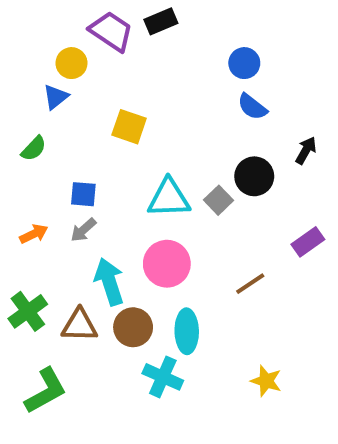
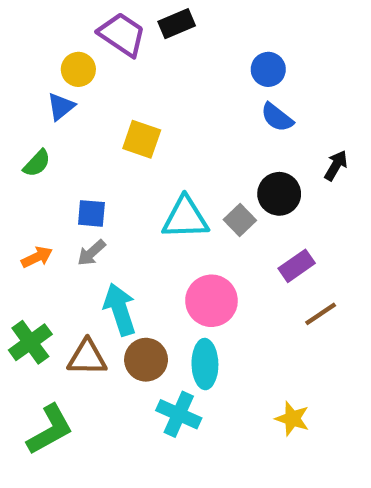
purple rectangle: (308, 242) -> (297, 266), moved
pink circle: (167, 264) -> (211, 301), moved
brown line: (250, 284) -> (321, 314), moved

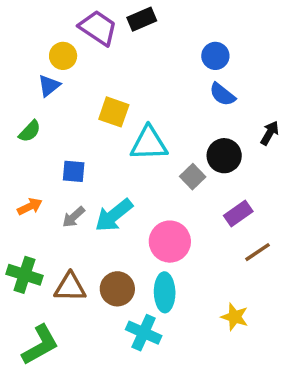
cyan triangle: (185, 218) -> (149, 143), moved
gray arrow: (91, 253) -> (74, 217), moved
cyan arrow: (120, 309) -> (114, 215), moved, turned -111
green cross: (30, 342) -> (24, 275), turned -36
yellow star: (292, 419) -> (235, 317), moved

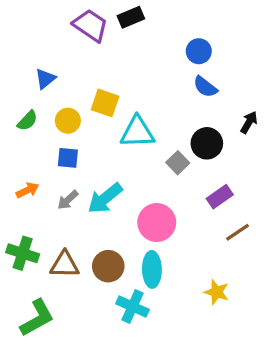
yellow circle: (63, 56) -> (68, 121), moved

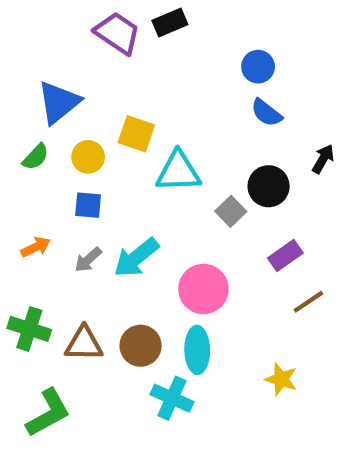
blue triangle: (45, 79) -> (59, 102), size x1.6

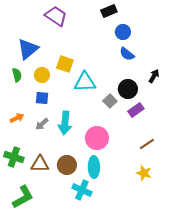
black rectangle: (170, 23) -> (109, 11), moved
green semicircle: (36, 157) -> (17, 75), turned -56
purple rectangle: (285, 255) -> (136, 110), moved
cyan arrow: (136, 258) -> (65, 123), turned -45
yellow star: (281, 379) -> (144, 173), moved

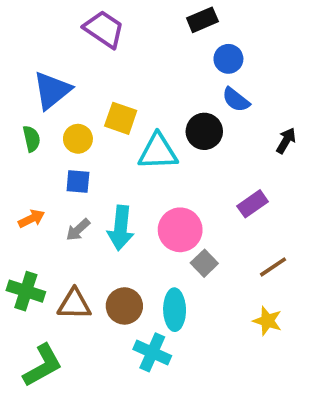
black circle: (128, 89) -> (204, 131), moved
gray square: (110, 101) -> (204, 263), moved
pink circle: (97, 138) -> (180, 230), moved

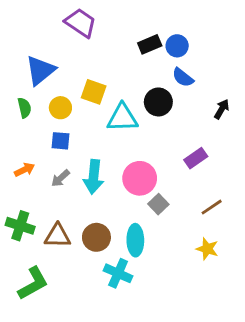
black rectangle: (202, 20) -> (150, 44), moved

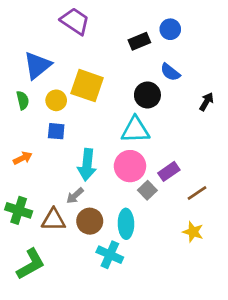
blue circle: (177, 46) -> (170, 29), moved
yellow square: (94, 92) -> (87, 86), size x1.4
cyan triangle: (122, 118) -> (135, 130), moved
purple rectangle: (196, 158) -> (169, 171), moved
gray arrow: (60, 178) -> (75, 196), moved

